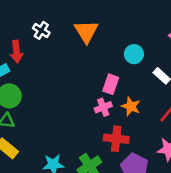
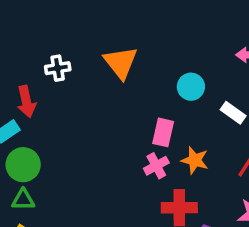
white cross: (41, 30) -> (58, 68), turned -35

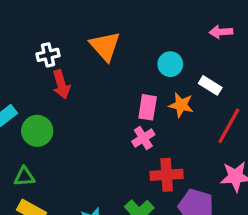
red arrow: (26, 102) -> (61, 84), moved
orange star: (195, 160) -> (181, 105), moved
green circle: (23, 165) -> (37, 131), moved

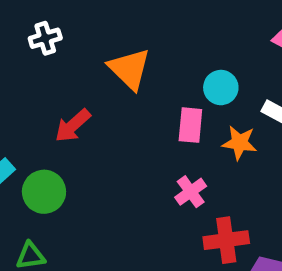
white cross: (48, 55) -> (45, 38), moved
red arrow: (61, 84) -> (73, 126), turned 68
pink rectangle: (148, 107) -> (190, 125), moved

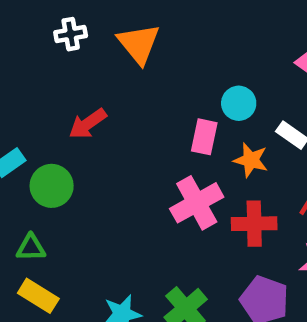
orange triangle: (129, 69) -> (139, 44), moved
pink cross: (191, 192) -> (197, 203), size x1.6
red cross: (226, 240) -> (254, 224), moved

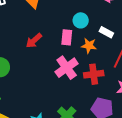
red arrow: (88, 124) -> (34, 41), moved

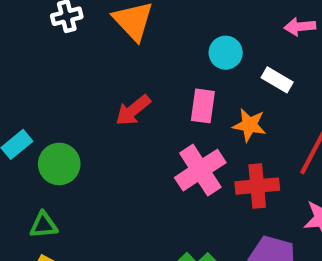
cyan circle: (81, 20) -> (226, 53), moved
white rectangle: (106, 32) -> (277, 80), moved

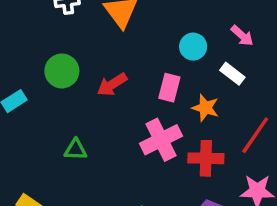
pink arrow: (300, 27) -> (242, 36), moved, turned -140
green circle: (59, 164) -> (62, 71), moved
green triangle: (44, 225) -> (75, 150), moved

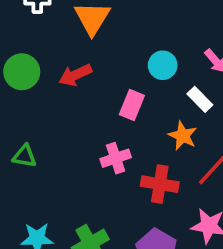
red arrow: (112, 84) -> (75, 75), moved
orange star: (205, 108) -> (183, 136), moved
pink cross: (161, 140) -> (116, 158), size x0.7

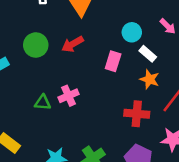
white rectangle: (200, 99) -> (148, 54), moved
pink cross: (116, 158) -> (68, 96), moved

